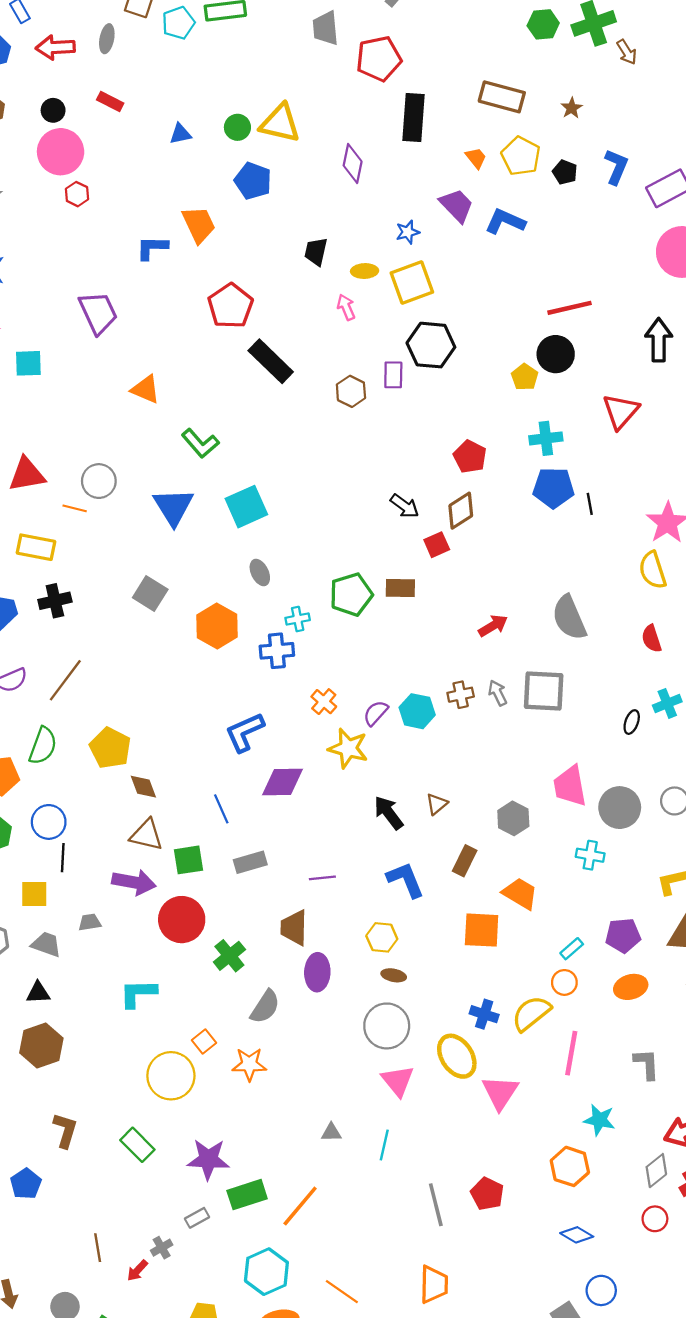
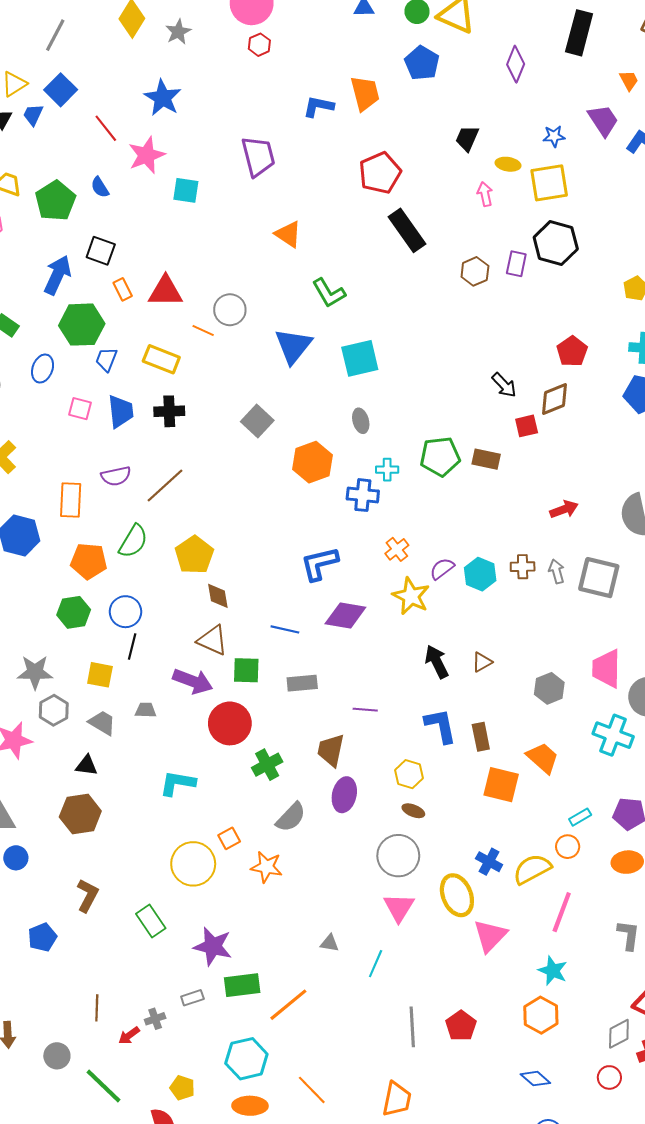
blue line: (221, 809) -> (285, 629), turned -64
cyan cross: (590, 855) -> (613, 735), size x1.5
brown rectangle: (465, 861) -> (481, 737), moved, turned -48
cyan star: (599, 1120) -> (553, 971), moved

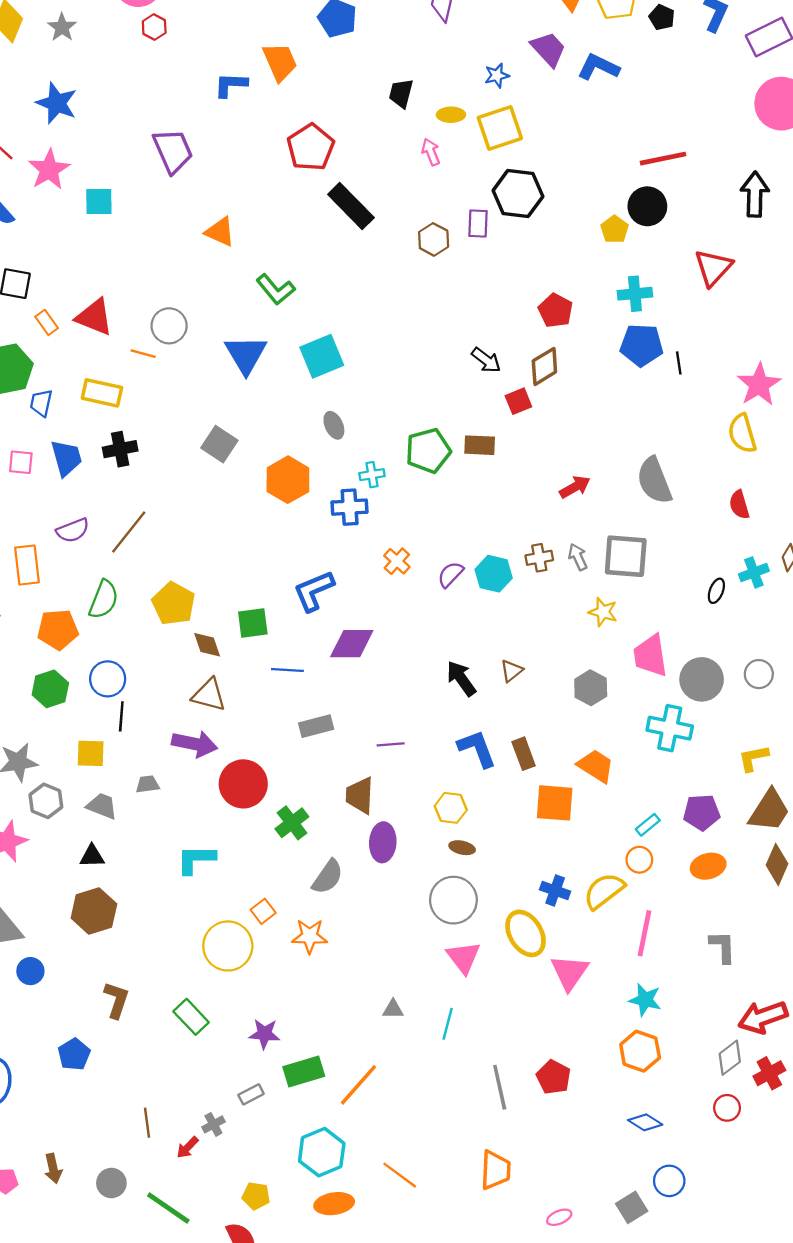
red triangle: (165, 291) -> (94, 317), turned 30
yellow star: (411, 596) -> (603, 612), moved, size x0.7
green square: (246, 670) -> (253, 623), moved
purple star: (213, 946) -> (264, 1034), size x0.7

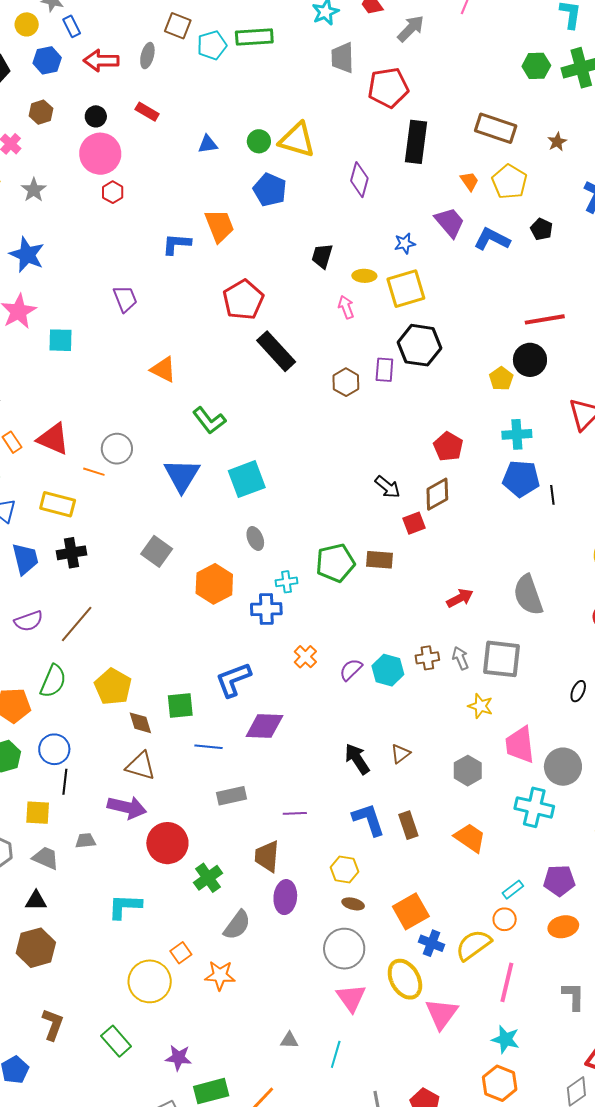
black pentagon: (662, 17) -> (541, 229), moved
purple trapezoid: (173, 151) -> (125, 299), size x0.7
orange square: (555, 803) -> (411, 911), moved, turned -36

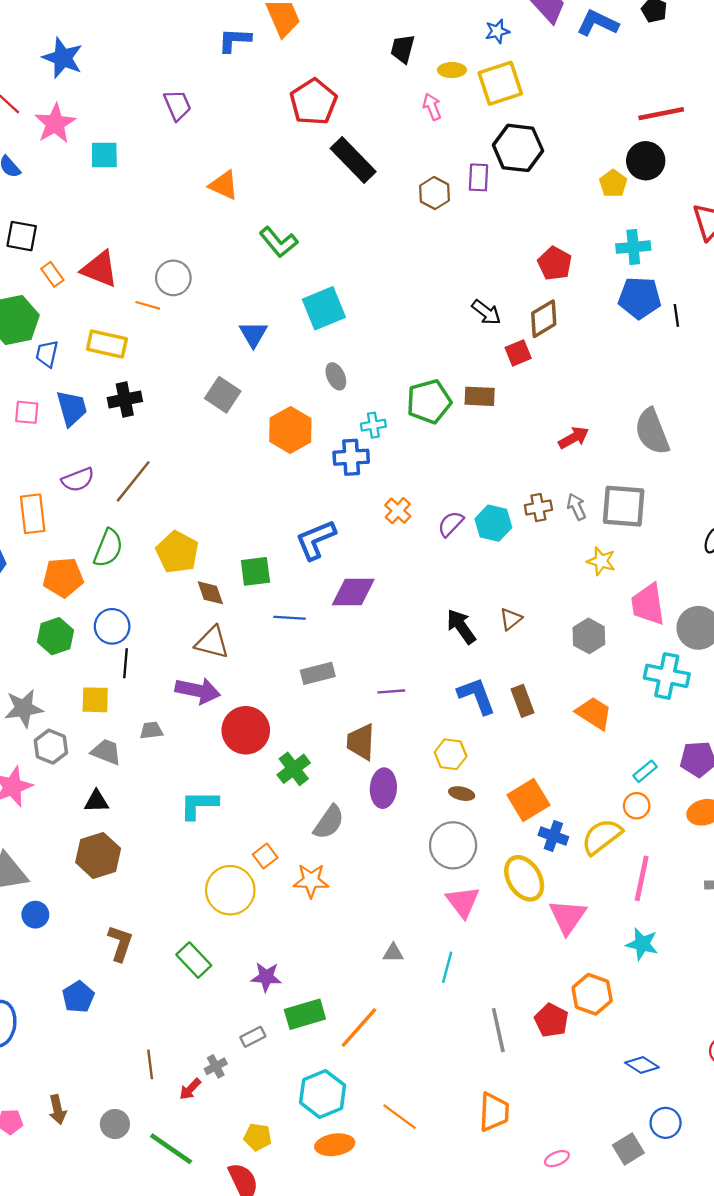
blue triangle: (182, 475) -> (253, 334), moved, size x0.7
orange hexagon: (500, 1083) -> (592, 994), moved

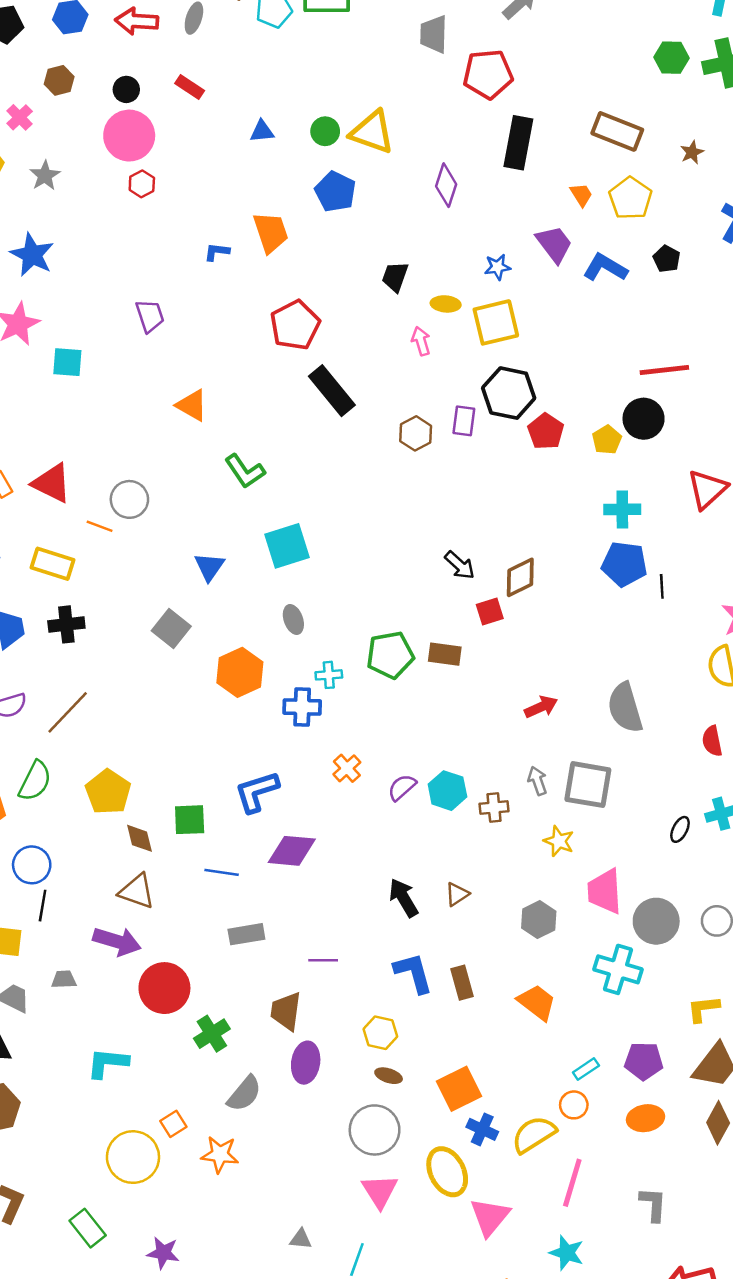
blue L-shape: (235, 40) -> (217, 252), size x0.7
red pentagon: (555, 263) -> (546, 431), moved
brown cross: (538, 508) -> (494, 807), moved

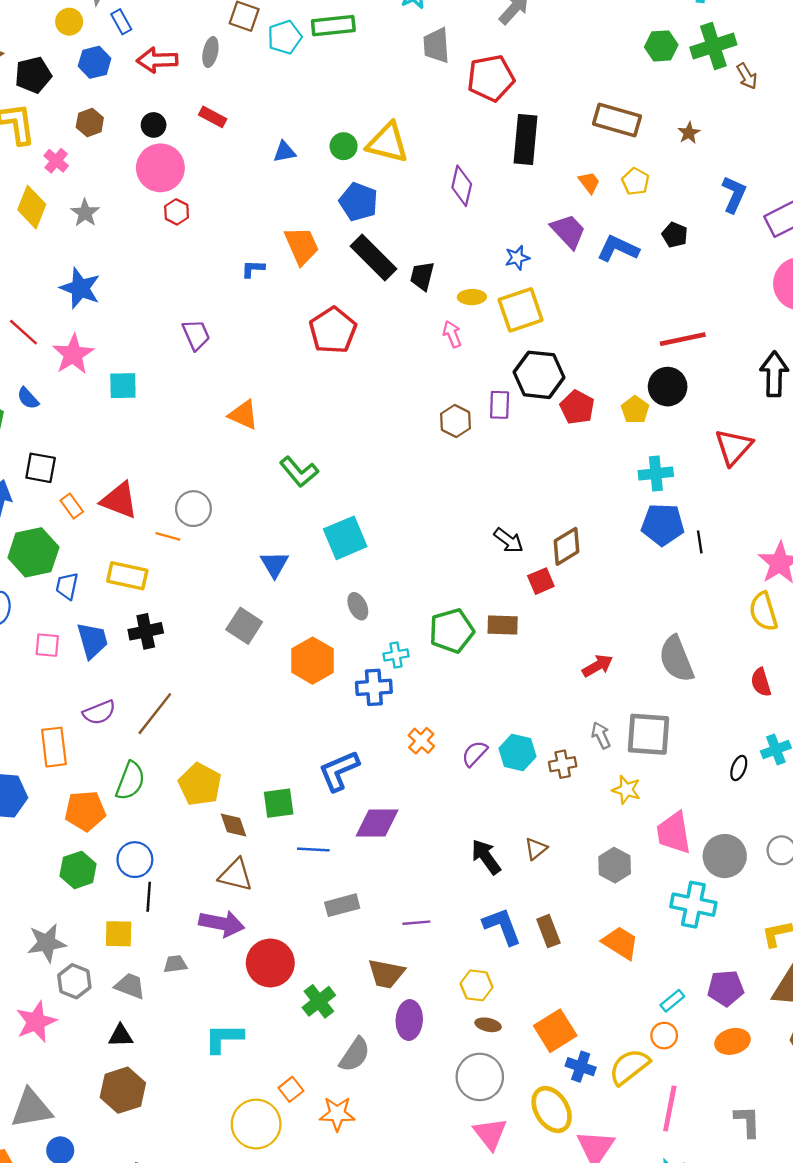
yellow pentagon: (630, 198) -> (636, 181), size x0.7
black rectangle: (332, 391) -> (373, 257), moved
brown trapezoid: (286, 1011) -> (386, 974), turned -81

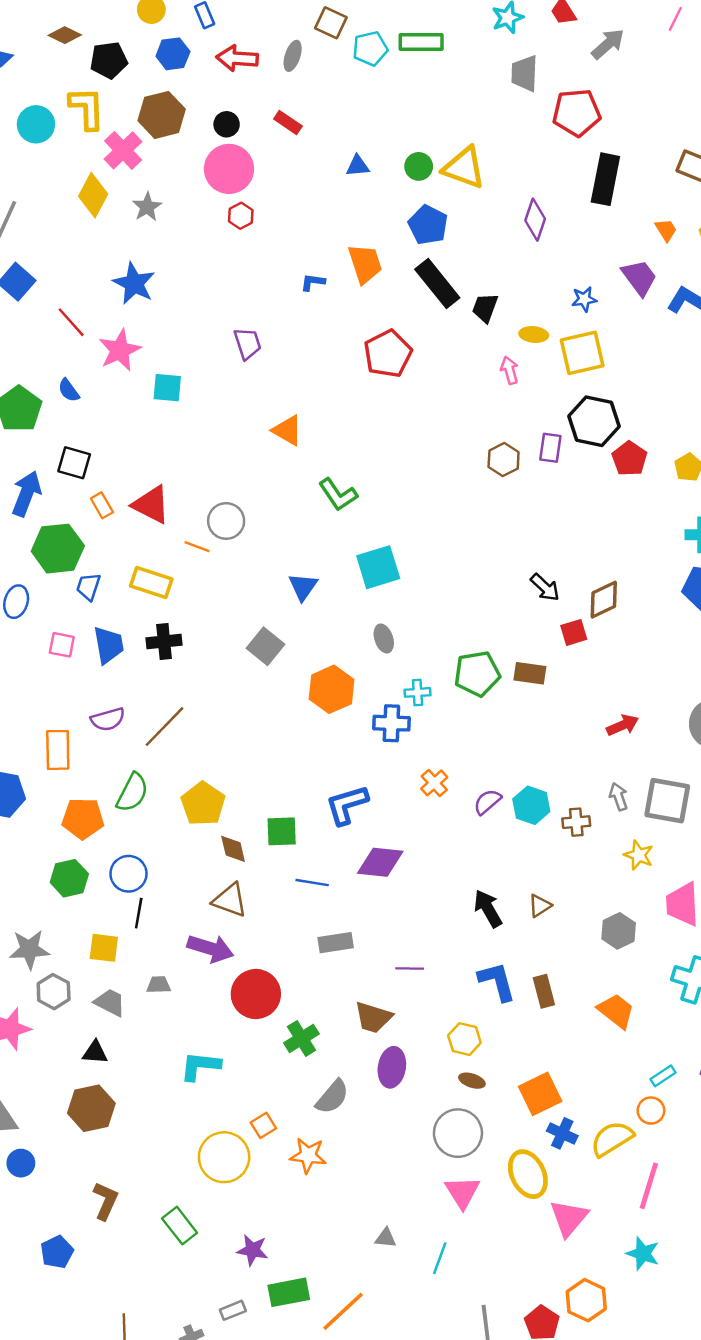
brown hexagon: (90, 123) -> (162, 115), size x1.6
pink cross: (56, 161) -> (123, 150), size x1.5

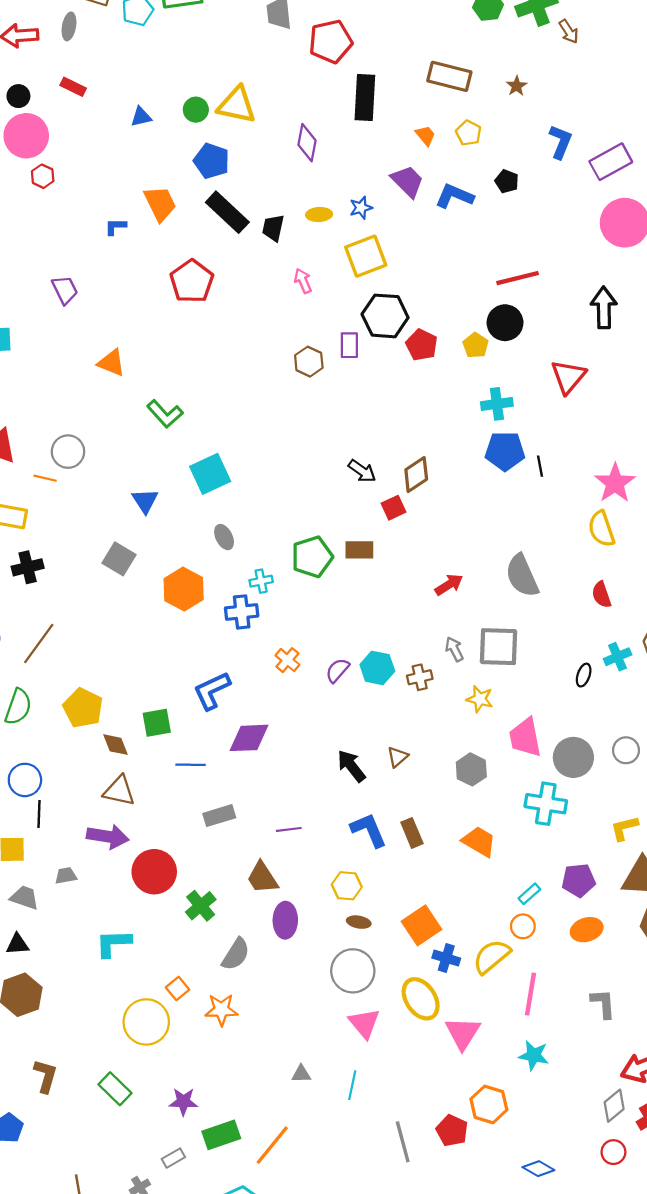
yellow ellipse: (534, 335) -> (319, 215), moved
brown trapezoid: (373, 1017) -> (262, 878), turned 48

